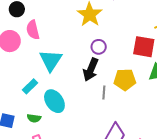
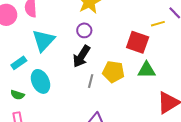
purple circle: (99, 47) -> (84, 30), moved

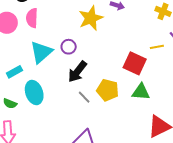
purple circle: (84, 30) -> (69, 47), moved
gray line: (91, 81) -> (84, 97), turned -64

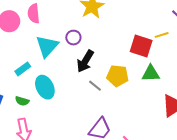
yellow line: (157, 47) -> (162, 35), moved

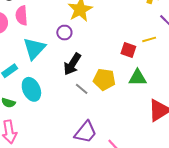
purple circle: (73, 38) -> (64, 33), moved
red square: (141, 46) -> (128, 50), size x0.7

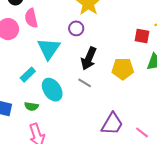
gray line: (82, 89) -> (85, 83), moved

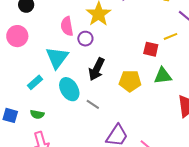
pink semicircle: (31, 18) -> (67, 26), moved
gray line: (85, 83) -> (93, 104), moved
cyan ellipse: (52, 90) -> (69, 89), moved

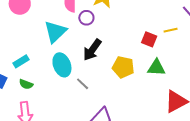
cyan rectangle: (35, 82) -> (21, 61), moved

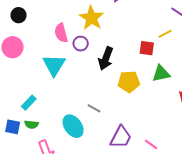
black arrow: (92, 50) -> (106, 58), moved
cyan ellipse: (62, 65) -> (73, 126), moved
green semicircle: (26, 84) -> (31, 124), moved

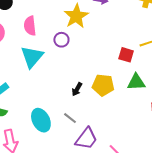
pink semicircle: (61, 33) -> (30, 26), moved
black arrow: (106, 58) -> (77, 89), moved, size x0.6
gray line: (94, 108) -> (70, 118), moved

